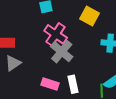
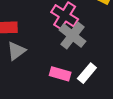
white rectangle: (73, 84) -> (87, 73), turned 54

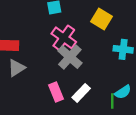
pink rectangle: (60, 74) -> (56, 92), turned 48

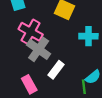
white rectangle: (81, 93) -> (56, 70), moved

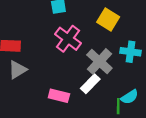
gray cross: (39, 49) -> (99, 61), moved
pink rectangle: (29, 84) -> (59, 96), turned -54

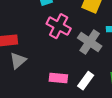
white rectangle: (90, 84) -> (86, 81), moved

